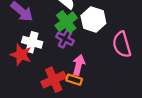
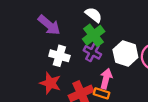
white hexagon: (93, 19) -> (125, 54), moved
red star: (21, 55) -> (50, 83), moved

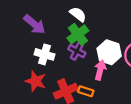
pink arrow: (106, 79) -> (100, 70), moved

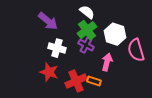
white hexagon: (109, 52) -> (115, 34), moved

